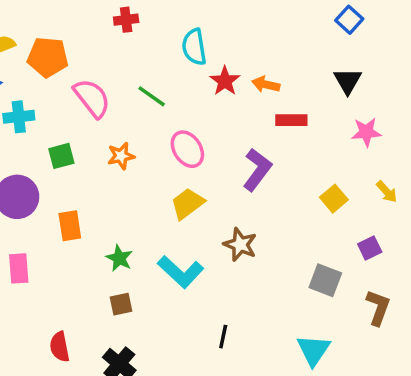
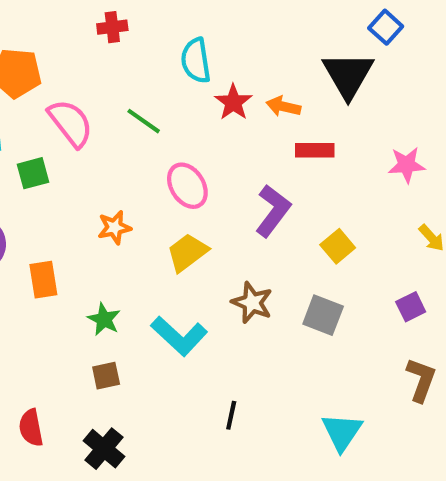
black triangle: (348, 81) -> (348, 75), moved, size x1.5
green square: (61, 156) -> (33, 173), moved
orange star: (121, 156) -> (114, 227), moved
yellow square: (334, 199) -> (338, 246), moved
gray square: (325, 280) -> (323, 315), moved

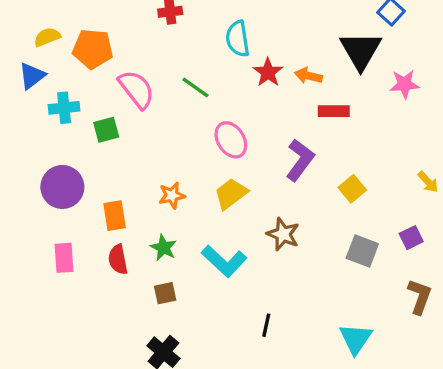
pink star: (407, 165) -> (404, 84), moved
orange star: (114, 227) -> (172, 195), moved
gray square: (323, 315) -> (362, 251), moved
red semicircle: (31, 428) -> (118, 259), moved

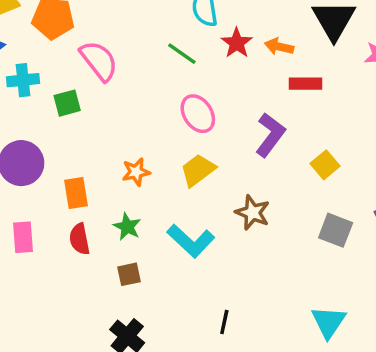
green line: (195, 88) -> (182, 54), moved
black line: (266, 325) -> (224, 322), moved

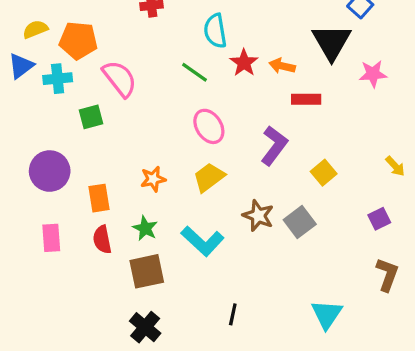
cyan cross: (23, 80) -> (58, 79), moved
gray square: (336, 230) -> (300, 222), moved, turned 32
brown square: (129, 274) -> (147, 271), size x1.6

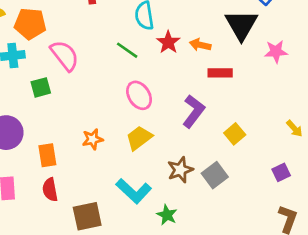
brown star: (258, 216) -> (180, 170), turned 30
green star: (145, 228) -> (167, 215), moved

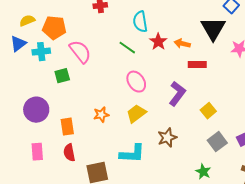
gray square: (215, 175) -> (217, 142), moved
cyan L-shape: (134, 191) -> (132, 154), turned -40
green star: (167, 215) -> (203, 172), moved

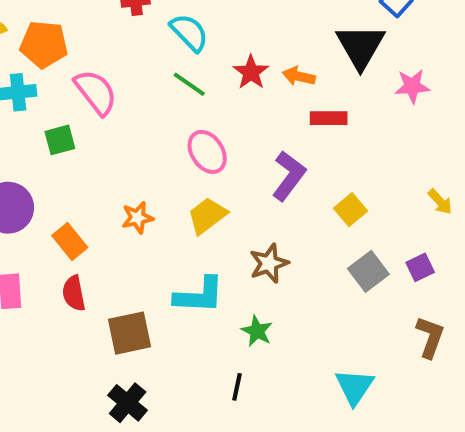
cyan semicircle: (140, 22) -> (189, 32), moved, turned 145
orange rectangle: (67, 127) -> (70, 242), turned -30
green star: (203, 172) -> (257, 331), moved

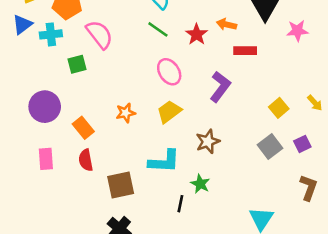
red star: (251, 72) -> (197, 34), moved
yellow square: (350, 210) -> (279, 108), moved
black line: (237, 387) -> (180, 204), moved

